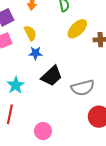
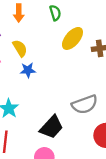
black trapezoid: (52, 76) -> (52, 127), moved

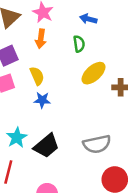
black trapezoid: (52, 127) -> (46, 146), moved

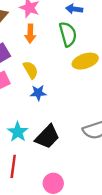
green semicircle: (79, 44) -> (68, 34), size x1.5
yellow ellipse: (93, 73) -> (85, 61), turned 30

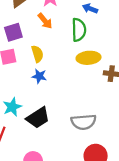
orange arrow: (30, 34) -> (45, 21), turned -56

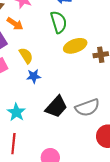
orange arrow: (45, 21) -> (15, 24), moved
black trapezoid: (38, 118) -> (56, 107), moved

